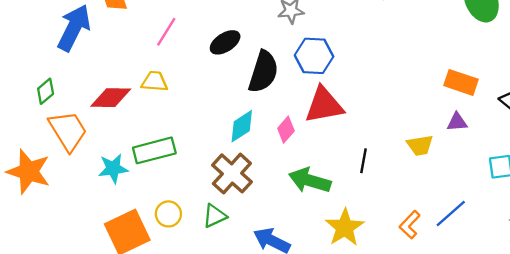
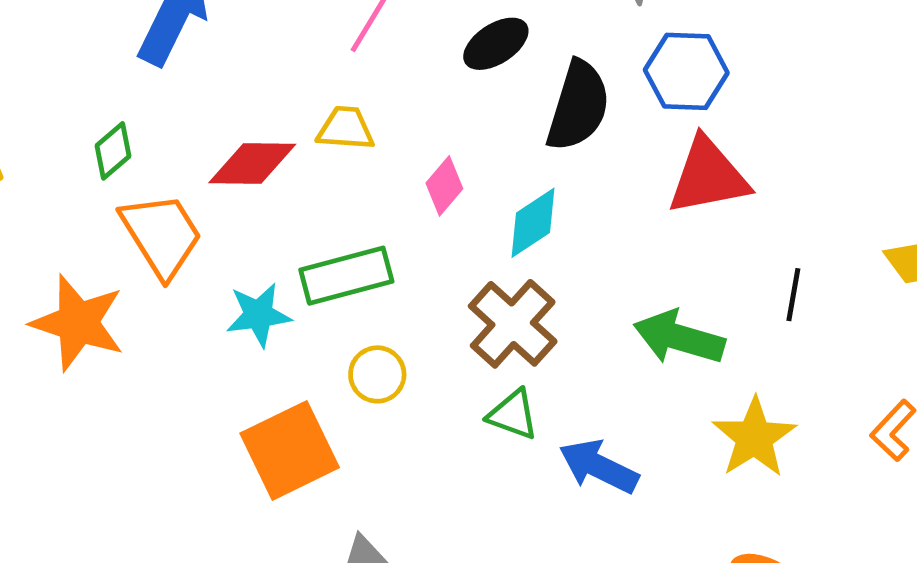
pink diamond: (286, 130) -> (444, 186), moved
yellow circle: (168, 214) -> (377, 374), moved
green triangle: (215, 216) -> (513, 415), moved, turned 45

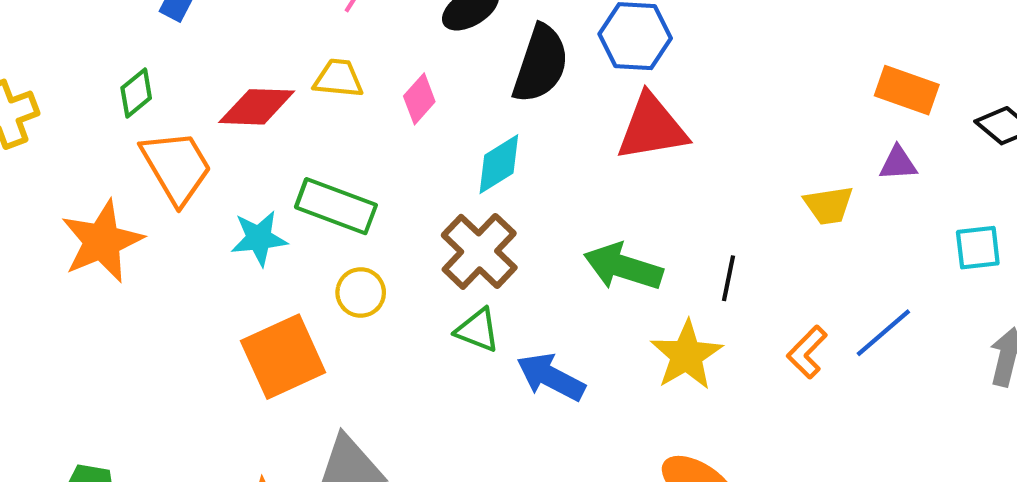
pink diamond: (444, 186) -> (419, 99), moved
green rectangle: (346, 276) -> (336, 206), turned 34
black line: (793, 295) -> (729, 278), moved
orange star: (78, 323) -> (102, 241), turned 30

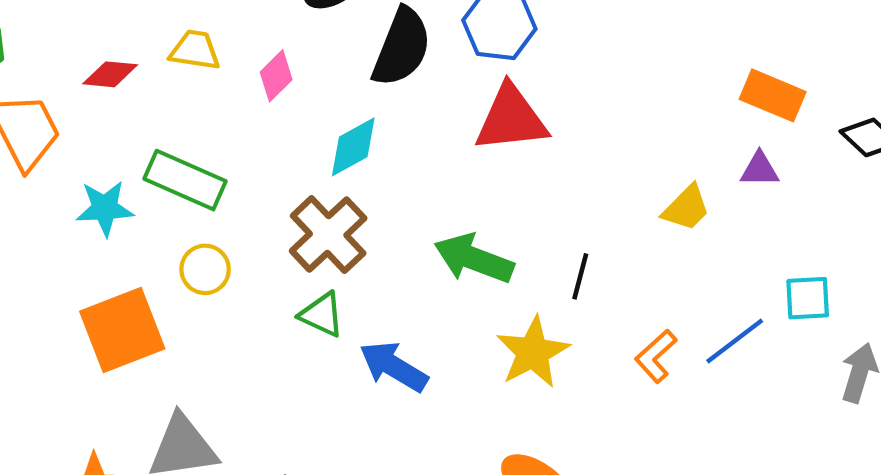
red diamond: (257, 107) -> (110, 74), size x0.7
yellow trapezoid: (829, 205) -> (686, 208), turned -40
cyan square: (978, 248) -> (808, 298), moved

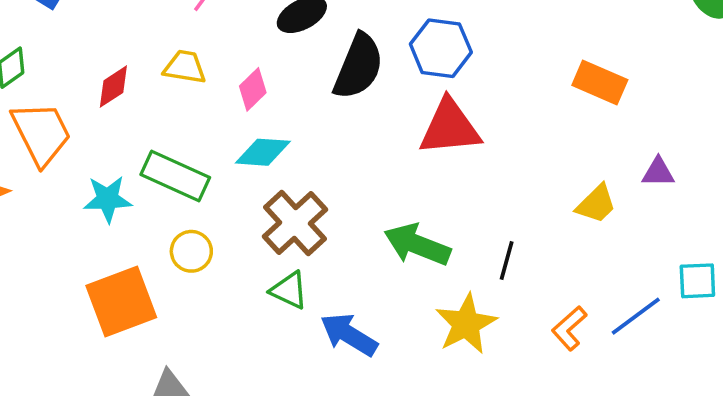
red diamond: (110, 74) -> (113, 87), turned -39
orange rectangle: (773, 95) -> (600, 83), moved
cyan diamond: (353, 147) -> (263, 152), moved, turned 32

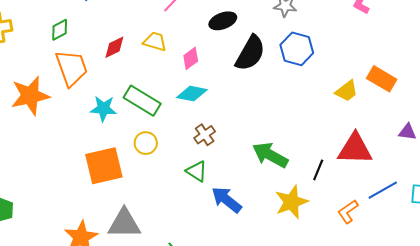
red triangle: (450, 127) -> (355, 149), moved
yellow trapezoid: (596, 204) -> (347, 91), moved
brown cross: (295, 223) -> (205, 135), size x0.6
blue line: (636, 316) -> (383, 190), moved

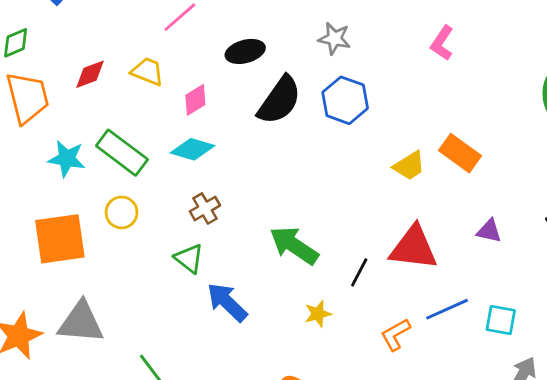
yellow star: (292, 202) -> (318, 314), size x0.6

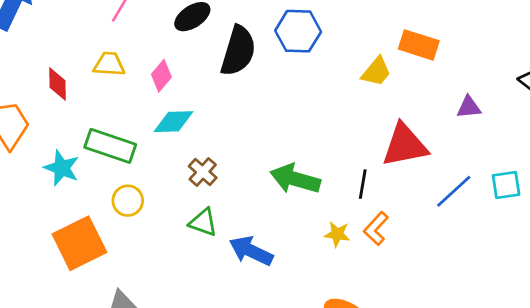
red diamond: (90, 74) -> (58, 84), turned -52
cyan star: (67, 159) -> (62, 168), turned 30
yellow star: (318, 314) -> (337, 234), turned -30
orange L-shape: (395, 334) -> (376, 229), moved

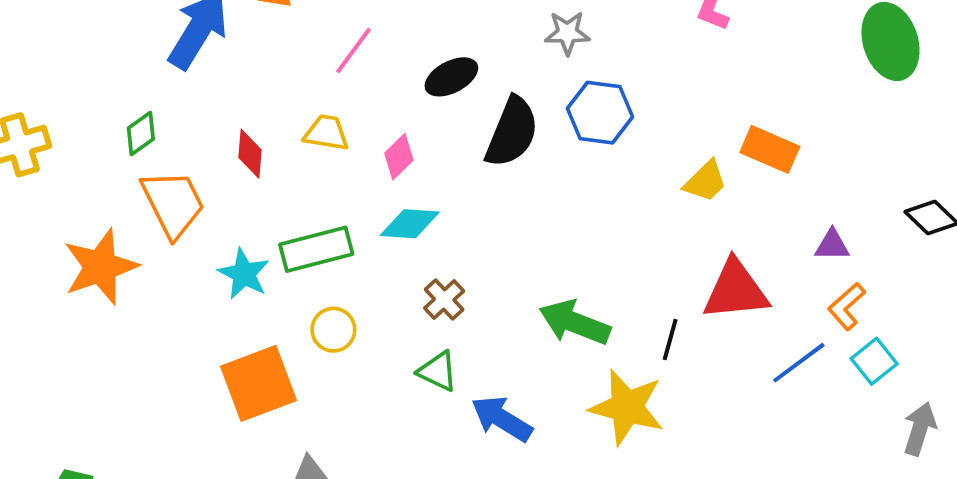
green rectangle: (110, 146) -> (316, 249), turned -39
cyan square: (506, 185) -> (874, 361), turned -36
orange L-shape: (376, 229) -> (847, 306), moved
yellow star: (337, 234) -> (627, 407), size x2.0

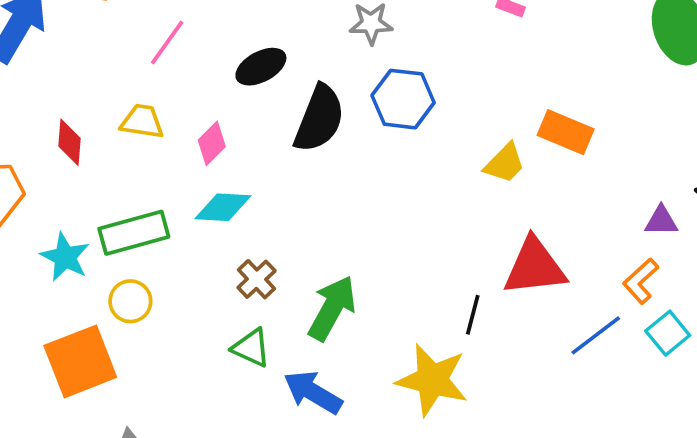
purple triangle: (832, 245) -> (661, 221), moved
green arrow: (575, 323) -> (332, 308), moved, turned 98
yellow circle: (333, 330) -> (130, 301), moved

